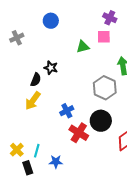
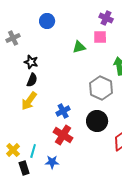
black star: (51, 68) -> (31, 62), moved
red cross: (79, 133) -> (63, 135), moved

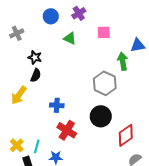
purple cross: (106, 18) -> (79, 13), moved, turned 32
green triangle: (79, 47) -> (70, 38), moved, turned 40
yellow arrow: (29, 101) -> (19, 95), moved
blue cross: (63, 111) -> (57, 105), moved, turned 32

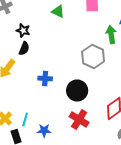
black circle: (101, 116) -> (77, 90), moved
red cross: (67, 130) -> (79, 120), moved

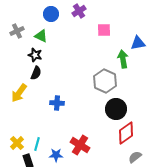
green triangle: (58, 12) -> (41, 36), moved
black circle: (77, 90) -> (116, 109), moved
red cross: (79, 120) -> (80, 145), moved

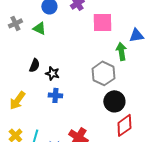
pink square: (104, 30) -> (102, 22), size x1.5
black star: (35, 55) -> (52, 73), moved
yellow arrow: (19, 93) -> (17, 100), moved

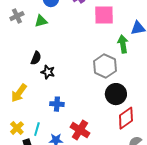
green triangle: (39, 28) -> (41, 21), turned -40
black star: (52, 73) -> (48, 72), moved
blue cross: (55, 95) -> (57, 104), moved

